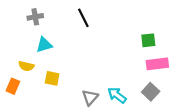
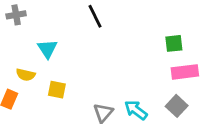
gray cross: (35, 17) -> (16, 15), moved
cyan triangle: (44, 45) -> (47, 49), turned -48

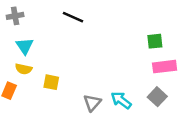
black line: (95, 16) -> (73, 17), moved, turned -40
cyan triangle: (47, 49) -> (25, 46), moved

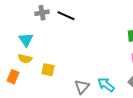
gray cross: (15, 16) -> (42, 13), moved

